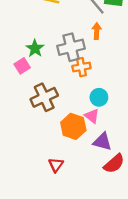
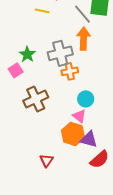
orange arrow: (97, 31) -> (84, 38), size x1.5
orange hexagon: (73, 126) -> (73, 134), moved

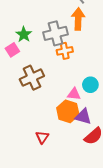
cyan circle: (86, 99) -> (90, 85), moved
pink triangle: (79, 116) -> (74, 94), turned -32

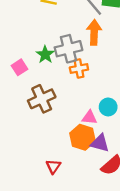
green star: (24, 34) -> (45, 55), moved

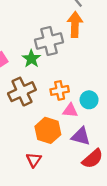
green star: (45, 55) -> (31, 59), moved
orange cross: (79, 69) -> (60, 90), moved
orange hexagon: (82, 137) -> (48, 130), moved

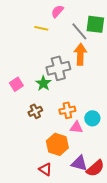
brown cross: (22, 92) -> (35, 111), size x0.6
purple triangle: (81, 136) -> (79, 163), moved
red triangle: (34, 160) -> (45, 169), turned -32

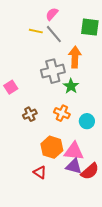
gray line: (79, 31) -> (54, 34), moved
green star: (43, 83) -> (71, 86), moved
orange cross: (67, 110) -> (62, 113), turned 35
pink triangle: (76, 127) -> (74, 151), moved, size x1.5

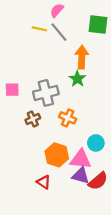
gray cross: (53, 71) -> (46, 93), moved
green star: (71, 86) -> (77, 79), moved
pink square: (11, 87) -> (12, 90), turned 32
cyan circle: (87, 121) -> (96, 143), moved

